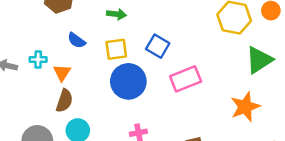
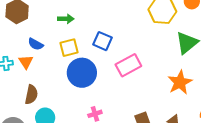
orange triangle: (62, 73) -> (26, 62), moved

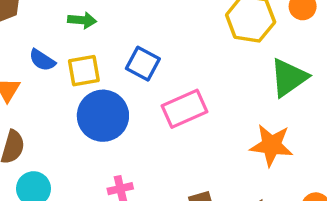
blue semicircle: (36, 44) -> (42, 60), moved
orange star: (180, 82) -> (271, 145), turned 30

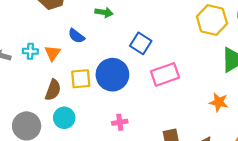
yellow square: (84, 71) -> (81, 79), moved
orange star: (271, 145) -> (219, 102), size x0.7

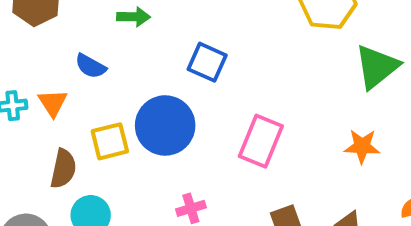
pink rectangle: (165, 74) -> (261, 141), moved, turned -40

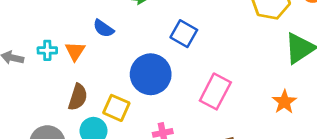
yellow square: (110, 141) -> (116, 108), moved, turned 32
orange star: (362, 146) -> (284, 102), turned 30

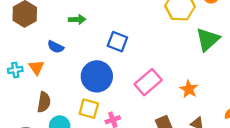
pink rectangle: (215, 91) -> (148, 82), turned 30
orange star: (284, 102) -> (189, 89), moved
yellow square: (116, 108) -> (89, 109), moved

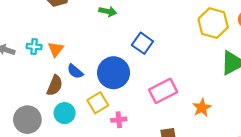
blue semicircle: (56, 47) -> (75, 71), moved
yellow square: (89, 109) -> (98, 103), turned 30

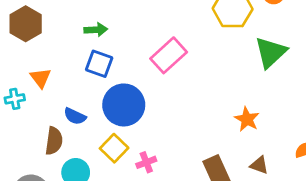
blue square: (142, 43) -> (99, 64), moved
orange triangle: (56, 49) -> (41, 78), moved
pink rectangle: (163, 91) -> (169, 55), moved

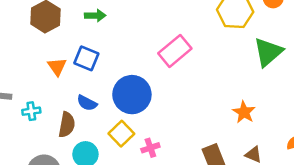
green arrow: (96, 30) -> (95, 16), moved
blue square: (99, 64) -> (86, 58), moved
cyan cross: (15, 99) -> (31, 111), moved

